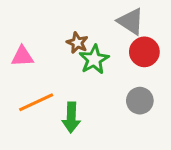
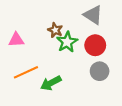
red circle: (144, 52) -> (95, 45), moved
green arrow: (71, 117) -> (51, 83), turned 60

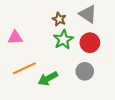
brown star: (55, 30) -> (59, 19), moved
gray circle: (100, 71) -> (85, 71), moved

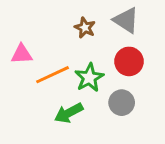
green star: (63, 40) -> (89, 78), moved
orange line: (24, 68) -> (53, 75), moved

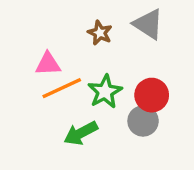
pink triangle: (22, 54) -> (48, 64), moved
red circle: (129, 61) -> (152, 95), moved

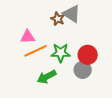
gray triangle: (148, 24) -> (72, 14), moved
green star: (105, 92) -> (61, 53), turned 30

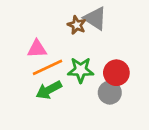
green arrow: (47, 77) -> (49, 90), moved

